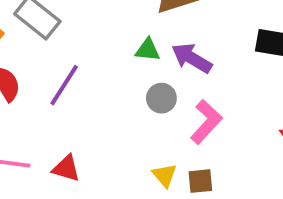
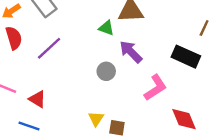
green triangle: (148, 50) -> (106, 28), moved
pink L-shape: (206, 122) -> (155, 88), moved

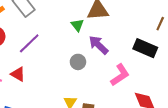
green triangle: (106, 28) -> (77, 25), turned 32
red triangle: (37, 99) -> (18, 74), moved

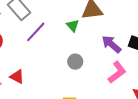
purple line: (29, 43) -> (36, 32), moved
purple arrow: (99, 45) -> (112, 44), moved

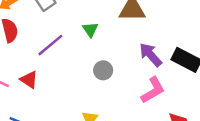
green triangle: (73, 26) -> (90, 30), moved
purple line: (36, 32) -> (50, 45), moved

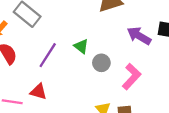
green triangle: (90, 30) -> (81, 46), moved
pink L-shape: (153, 90) -> (132, 77), moved

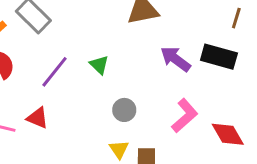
gray circle: (101, 63) -> (124, 110), moved
pink L-shape: (132, 77) -> (185, 116), moved

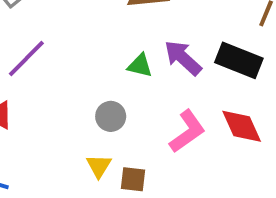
green triangle: (99, 65) -> (140, 66), moved, turned -36
red diamond: (228, 134) -> (242, 126), moved

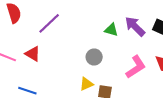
yellow triangle: (99, 166) -> (86, 84), turned 32

